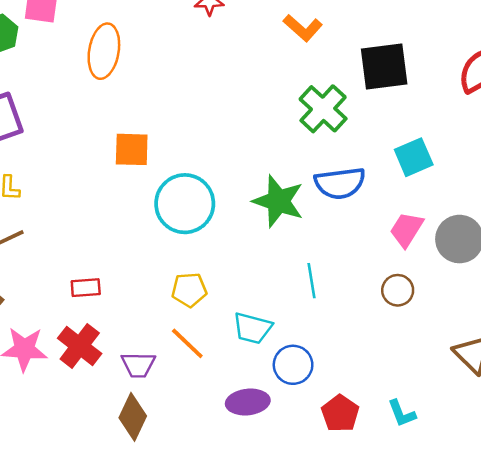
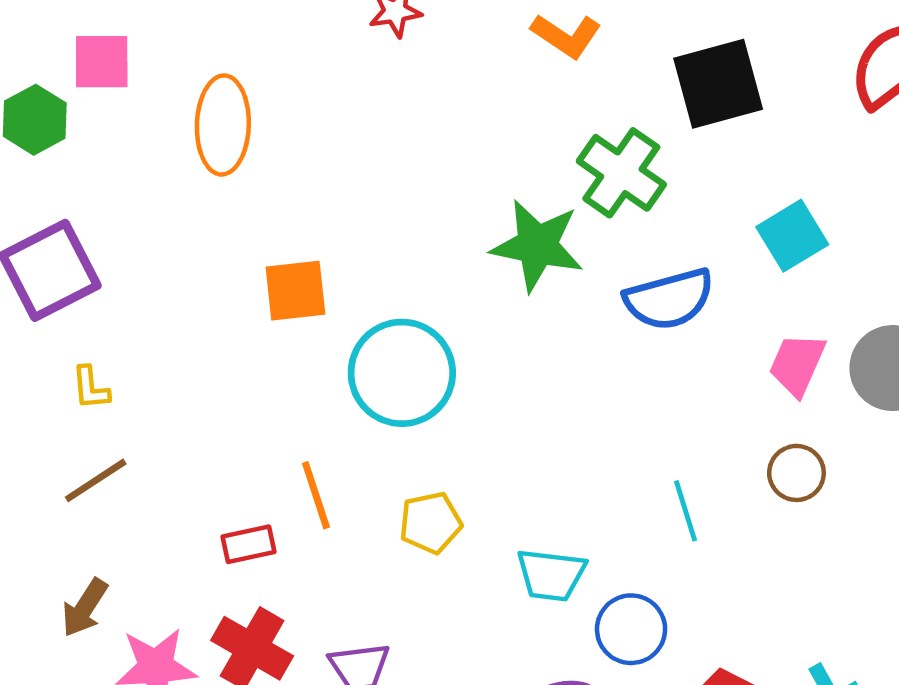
green star: (278, 201) -> (537, 245), moved
cyan line: (311, 281) -> (685, 511), moved
orange line: (187, 343) -> (316, 495), moved, turned 36

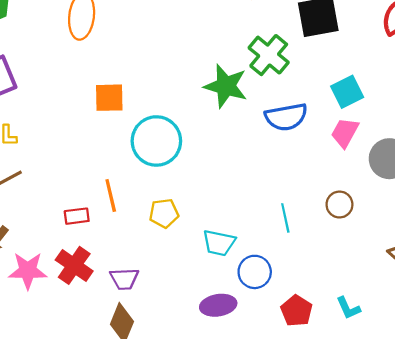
pink trapezoid: (797, 364) -> (345, 133), moved

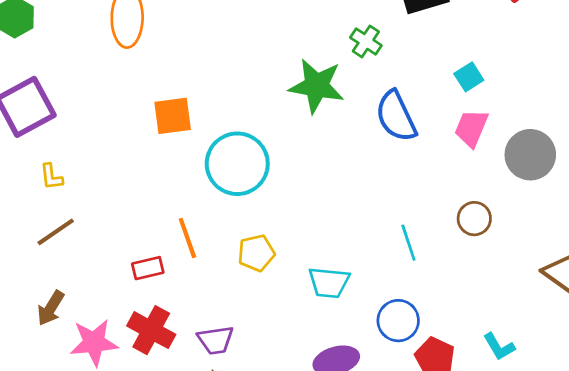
green cross: (269, 55) -> (366, 41), size x0.6
cyan square: (347, 92) -> (469, 77), size x0.7
blue semicircle: (286, 117) -> (396, 116), turned 81
blue circle: (255, 272) -> (398, 321), moved

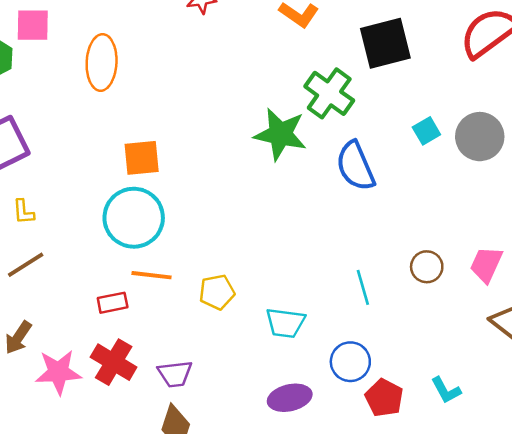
green cross: (366, 41) -> (329, 93), size x1.6
pink trapezoid: (471, 128) -> (486, 264), moved
gray circle: (530, 155) -> (480, 137), moved
cyan circle: (237, 164) -> (134, 218), moved
orange line: (187, 238) -> (152, 275), turned -66

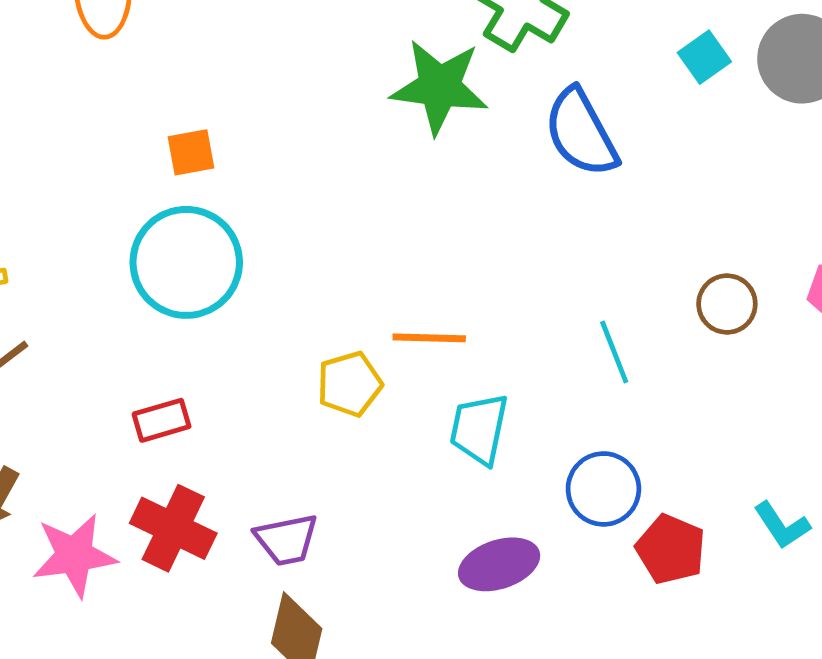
orange square: (142, 158) -> (191, 152), size x0.7
orange line: (152, 275) -> (429, 338), moved
cyan trapezoid: (285, 323) -> (479, 429), turned 99

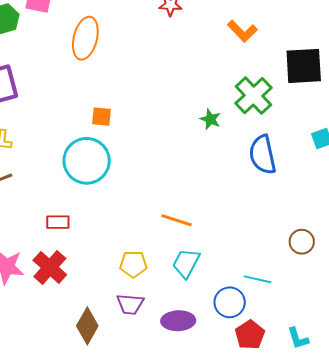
green star: (439, 87) -> (210, 119), size x0.5
cyan line: (614, 352) -> (257, 279), moved, turned -72
yellow pentagon: (350, 384) -> (133, 264), moved
purple trapezoid: (286, 540) -> (130, 304), moved

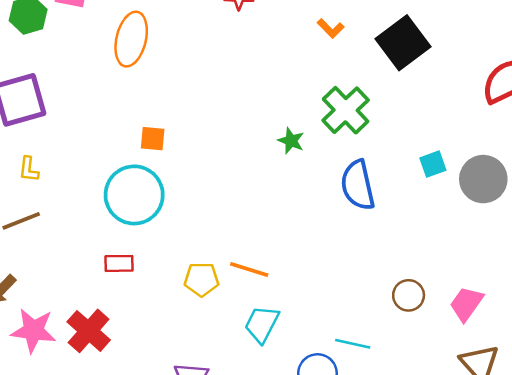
orange L-shape: (242, 31) -> (331, 28), size x0.7
black square: (304, 66) -> (403, 43), moved, turned -33
red rectangle: (58, 222) -> (119, 263), moved
yellow pentagon: (133, 264) -> (201, 279), moved

